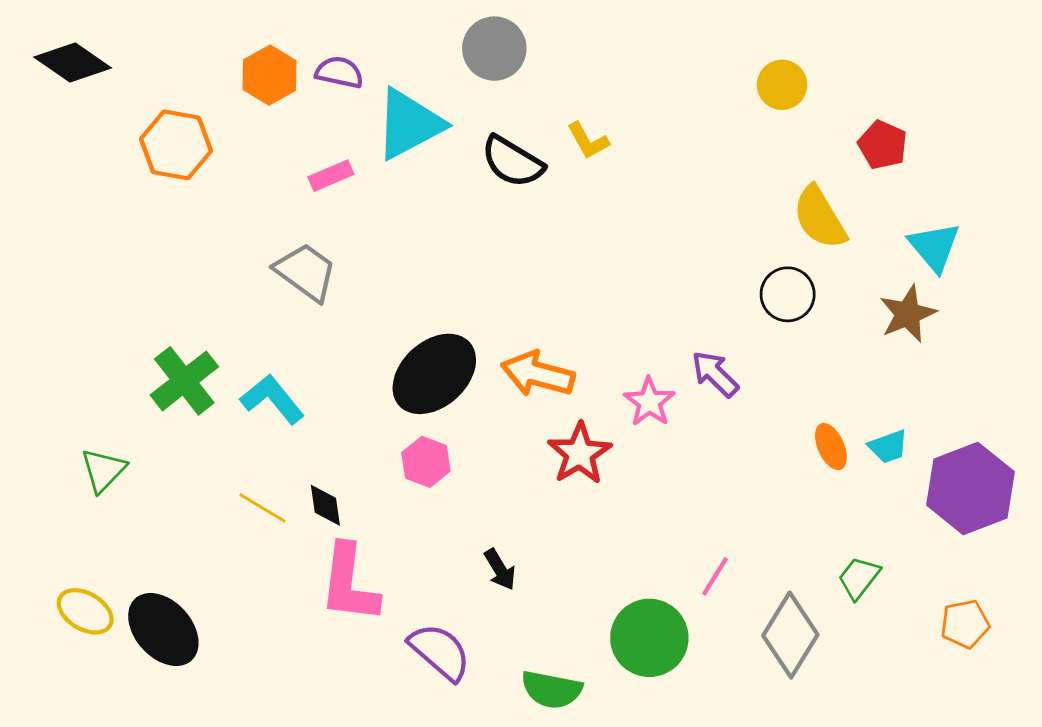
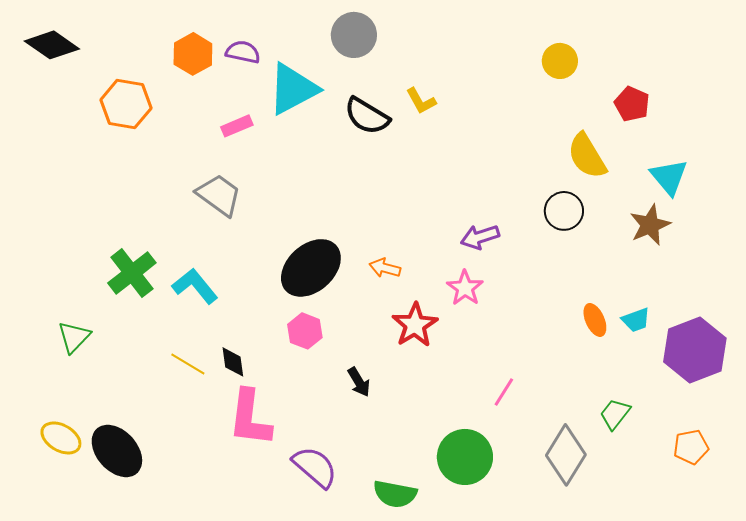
orange arrow: (538, 374) -> (385, 268), size x0.6
purple arrow: (715, 374) -> (480, 237), moved, turned -63
black arrow: (500, 569) -> (359, 382), moved
pink line: (715, 576) -> (504, 392), moved

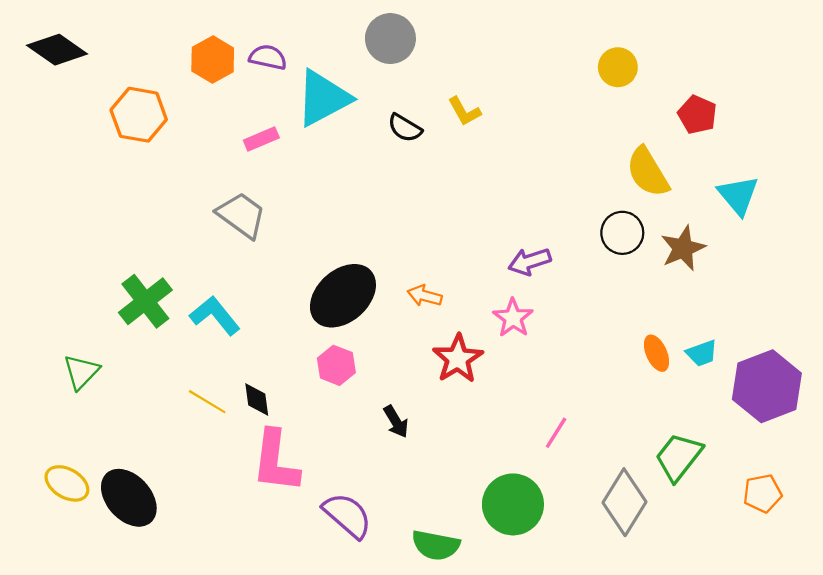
black semicircle: (367, 116) -> (405, 128), size x0.7
brown star: (650, 225) -> (683, 248), moved
green trapezoid: (615, 414) -> (679, 457), size x1.4

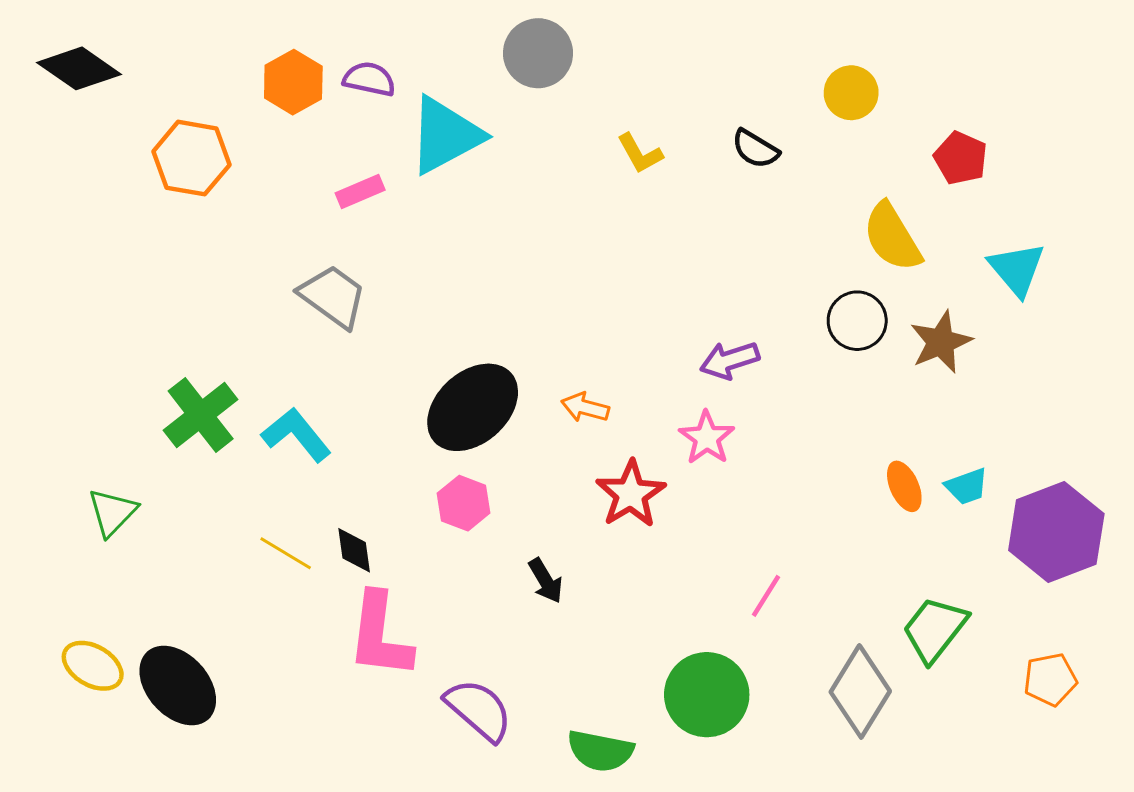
black semicircle: (405, 128) -> (755, 149), moved

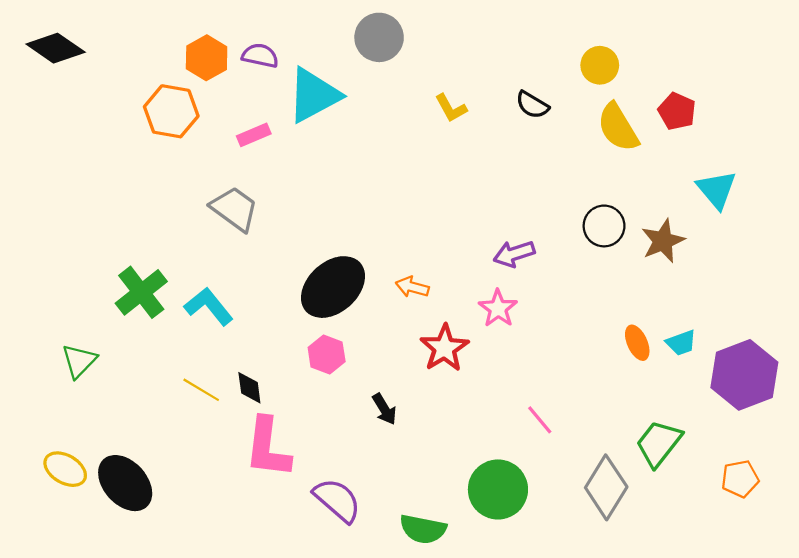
orange hexagon: (191, 158) -> (171, 111), moved
yellow semicircle: (892, 237) -> (618, 127), moved
pink line: (766, 596) -> (540, 420), turned -72

